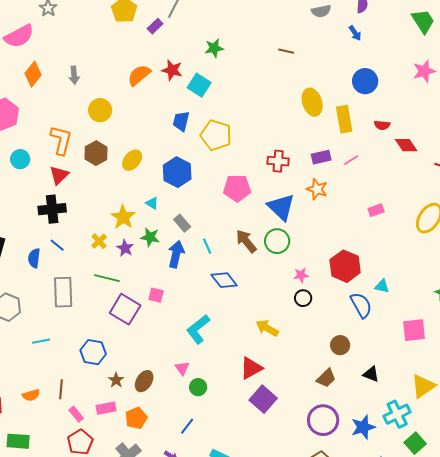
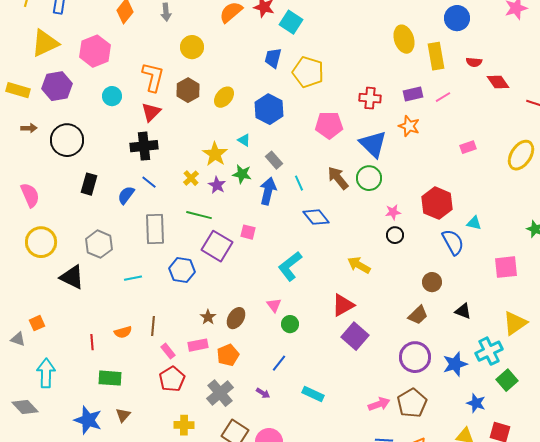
blue semicircle: (34, 258) -> (126, 195), turned 30
blue hexagon: (93, 352) -> (182, 270), moved

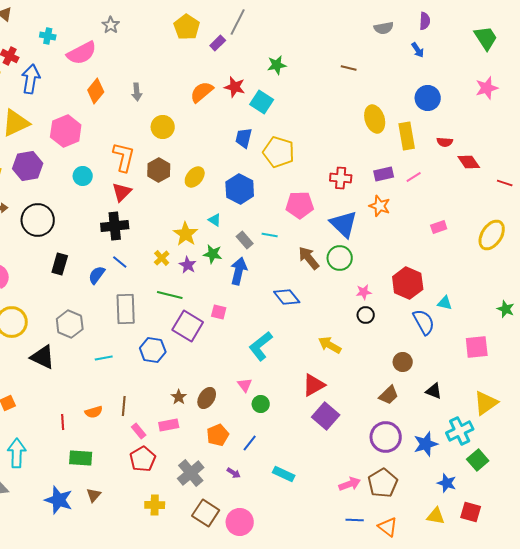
cyan line: (299, 183) -> (270, 235), moved, turned -56
orange pentagon: (228, 355) -> (218, 435), moved

